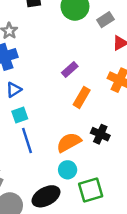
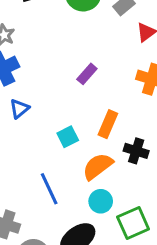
orange rectangle: (82, 97) -> (108, 124), moved
cyan square: (20, 115) -> (68, 137), moved
blue line: (27, 140) -> (49, 189), moved

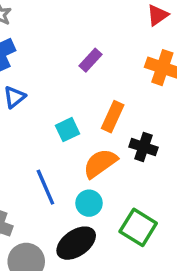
cyan circle: (101, 201) -> (89, 203), moved
green square: (133, 223) -> (138, 227), turned -36

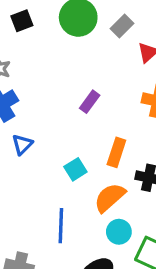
blue line: (45, 187) -> (61, 226), turned 32
cyan circle: (89, 203) -> (119, 232), moved

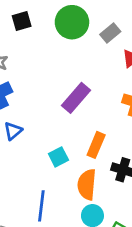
purple rectangle: (90, 102) -> (76, 98), size x1.5
orange semicircle: (110, 198) -> (87, 185), turned -48

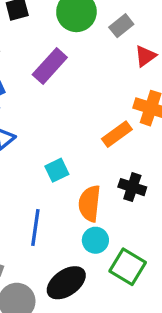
purple rectangle: (76, 98) -> (50, 66), moved
orange rectangle: (96, 145) -> (117, 134), moved, turned 30

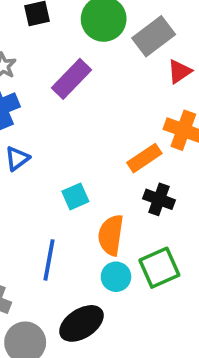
gray rectangle: (121, 26) -> (154, 36), size x1.5
black cross: (132, 187) -> (159, 199), moved
green square: (128, 267) -> (159, 268), moved, turned 33

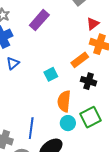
red triangle: (179, 71) -> (93, 24), moved
cyan square: (75, 196) -> (51, 74), moved
blue line: (49, 260) -> (31, 128), moved

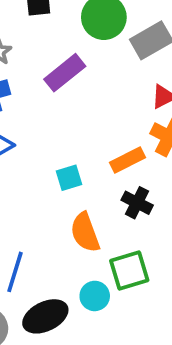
orange semicircle: (64, 101) -> (85, 232), turned -35
cyan circle: (68, 123) -> (95, 296), moved

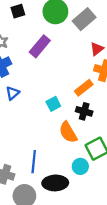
black cross: (137, 203) -> (84, 111), moved
black ellipse: (45, 316) -> (55, 183), turned 35

